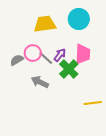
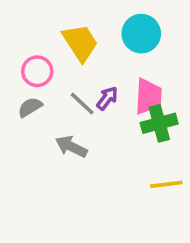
yellow trapezoid: (45, 24) -> (80, 43), turned 65
pink circle: (33, 53) -> (37, 71), moved
green cross: (69, 69) -> (159, 123), moved, turned 30

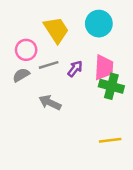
gray line: (82, 104) -> (49, 65), moved, turned -60
green cross: (159, 123) -> (111, 86), turned 30
yellow line: (166, 184) -> (110, 140), moved

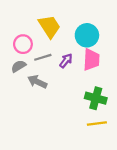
cyan circle: (99, 24) -> (87, 35), moved
green cross: (111, 86) -> (96, 98), moved
gray arrow: (50, 103) -> (37, 82), moved

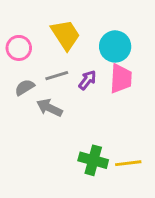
pink circle: (23, 44) -> (19, 48), moved
green cross: (96, 98) -> (93, 160), moved

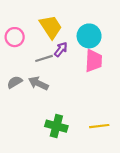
purple arrow: (87, 80) -> (61, 49), moved
gray semicircle: (25, 87) -> (15, 82), moved
green cross: (93, 160) -> (56, 126), moved

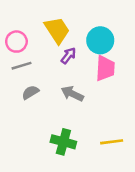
gray line: (44, 58) -> (22, 66), moved
gray semicircle: (15, 82) -> (30, 92), moved
gray arrow: (38, 83) -> (72, 94), moved

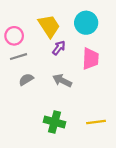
cyan circle: (100, 40) -> (86, 23), moved

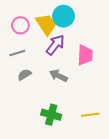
cyan circle: (86, 23) -> (64, 16), moved
pink circle: (14, 36) -> (20, 25), moved
purple arrow: (59, 48) -> (55, 45), size x1.5

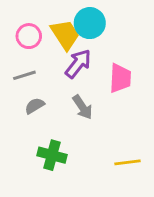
gray arrow: (58, 76) -> (82, 107), turned -150
green cross: (51, 115) -> (52, 155), moved

